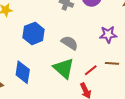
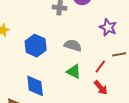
purple star: (108, 34) -> (108, 27), turned -30
green triangle: (64, 68) -> (74, 72), size x0.7

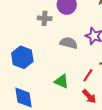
gray semicircle: (73, 45) -> (69, 43), moved

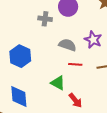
red line: (88, 75) -> (75, 64), moved, turned 56
red arrow: (89, 96) -> (75, 100), moved

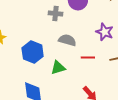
gray semicircle: (67, 45) -> (67, 40), moved
green triangle: (58, 83) -> (58, 68), moved, turned -42

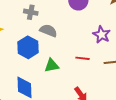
gray cross: (56, 13) -> (31, 12), moved
gray semicircle: (67, 40) -> (48, 31), moved

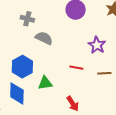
blue hexagon: (28, 47) -> (22, 67), moved
green triangle: (52, 65) -> (45, 83), moved

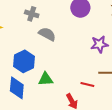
purple star: (97, 45) -> (100, 44), turned 30
red line: (76, 68) -> (87, 84), moved

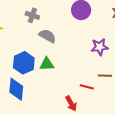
green triangle: (46, 79) -> (47, 64), moved

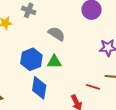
gray cross: (32, 15) -> (29, 10), moved
blue diamond: (16, 89) -> (39, 88), moved

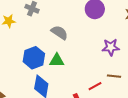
red line: (93, 87) -> (95, 86), turned -48

